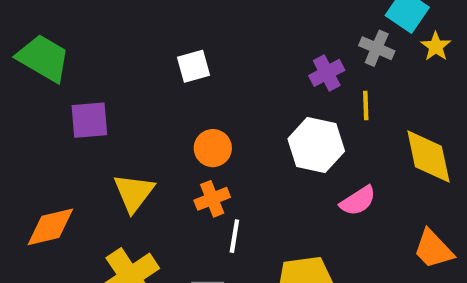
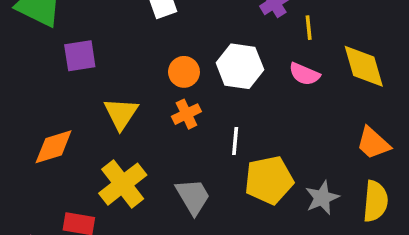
white hexagon: (316, 145) -> (240, 66), moved
pink semicircle: (358, 201) -> (304, 74), moved, turned 60
white line: (234, 236) -> (235, 141), moved

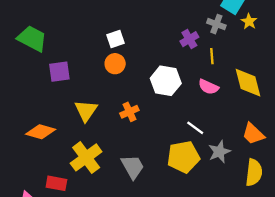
orange circle: (184, 72) -> (115, 64), moved
white line: (235, 141) -> (195, 128), moved, turned -60
orange diamond: (54, 147) -> (41, 132), turned 32
gray star: (322, 198) -> (219, 152), moved

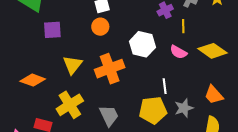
yellow diamond: (248, 83) -> (212, 51), turned -44
orange cross: (129, 112) -> (110, 69), size x1.8
white line: (195, 128) -> (165, 86), turned 42

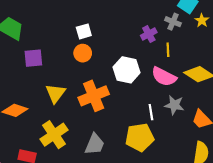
pink semicircle: (178, 52) -> (164, 77), size x1.4
gray star: (184, 108) -> (174, 105), moved, turned 30
gray trapezoid: (109, 116) -> (95, 144), turned 50

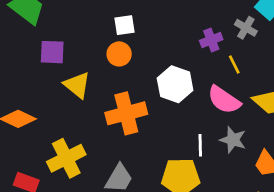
yellow line: (168, 50) -> (234, 64), turned -32
yellow triangle: (55, 93) -> (77, 85), moved, turned -35

